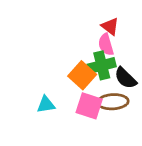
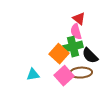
pink square: (89, 106) -> (64, 76), turned 30

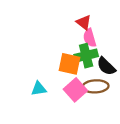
red triangle: (79, 19) -> (84, 22), moved
orange square: (59, 54) -> (69, 64), turned -30

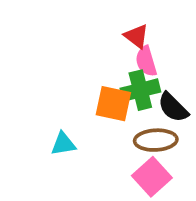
pink square: (75, 90) -> (152, 177), moved

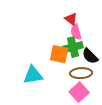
cyan triangle: (63, 144) -> (33, 75), size x1.5

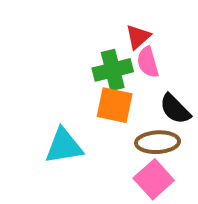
red triangle: (71, 19) -> (138, 37), turned 40
green cross: (73, 47) -> (113, 70), moved

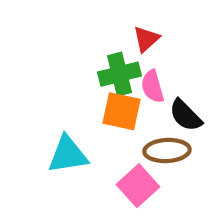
pink semicircle: (148, 62) -> (152, 86), moved
pink square: (154, 179) -> (138, 186), moved

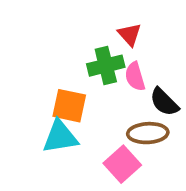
red triangle: (146, 39) -> (130, 34), turned -30
orange square: (122, 111) -> (69, 106), moved

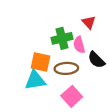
red triangle: (130, 34) -> (89, 22), moved
brown ellipse: (148, 133) -> (66, 68), moved

